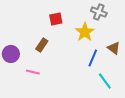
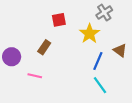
gray cross: (99, 12) -> (104, 13), turned 35
cyan line: (105, 81) -> (100, 85), moved

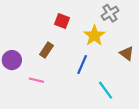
red square: (59, 20) -> (62, 21), turned 32
blue line: (98, 61) -> (82, 65), moved

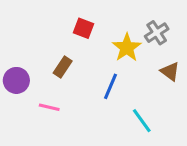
gray cross: (110, 13) -> (157, 33), moved

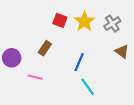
yellow star: (127, 48) -> (84, 21), moved
cyan line: (142, 121) -> (88, 87), moved

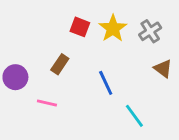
blue line: (79, 62) -> (106, 83), turned -48
cyan line: (88, 87) -> (134, 116), moved

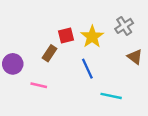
red square: (80, 27) -> (66, 35), moved, turned -35
yellow star: (113, 28) -> (92, 37), moved
cyan line: (134, 116) -> (111, 96), turned -42

